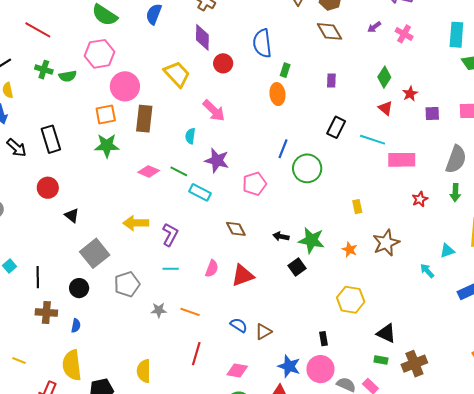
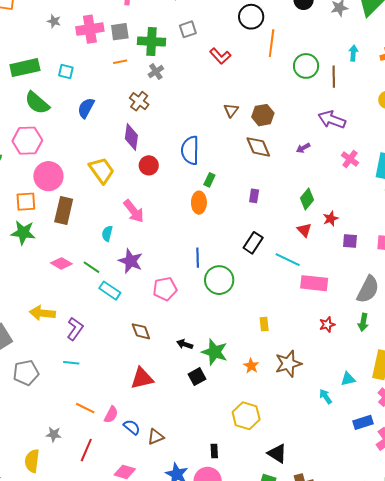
pink cross: (404, 34) -> (350, 159), moved
blue line: (283, 149) -> (198, 258), turned -30
pink semicircle: (212, 269) -> (111, 415), moved
gray star: (159, 310) -> (54, 434), moved

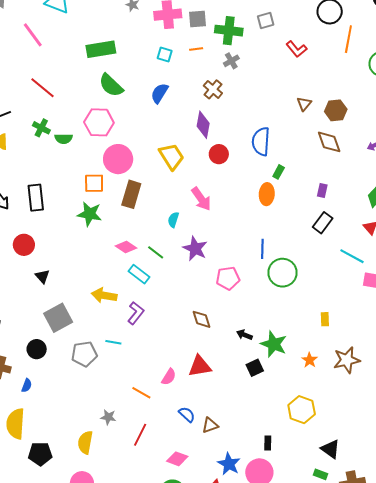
cyan square: (66, 72) -> (165, 54), moved
black rectangle: (253, 243) -> (323, 223), moved
cyan rectangle: (110, 291) -> (139, 274), moved
cyan line: (71, 363) -> (113, 342), moved
pink semicircle: (111, 415) -> (169, 377), moved

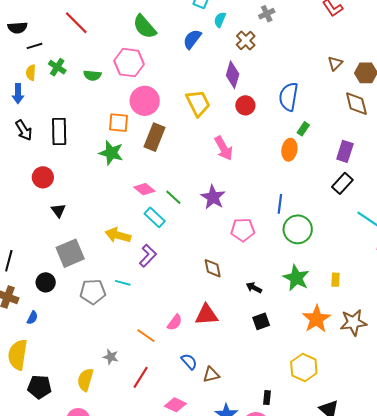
green cross: (41, 128) -> (57, 67), moved
purple rectangle: (322, 191) -> (345, 151), size x1.5
cyan semicircle: (173, 220) -> (220, 20), moved
green star: (274, 344) -> (296, 278), moved
orange star: (310, 360) -> (316, 319), size x1.8

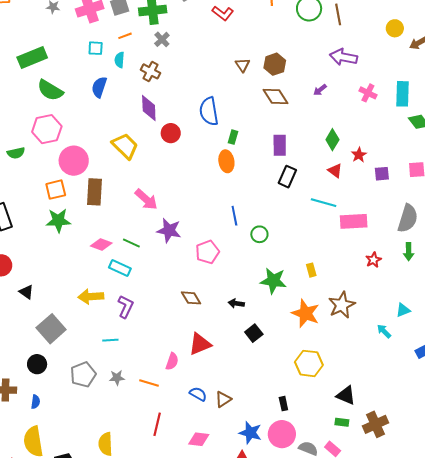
pink arrow: (224, 148) -> (146, 199), moved
green circle: (298, 229) -> (259, 234), size x0.6
gray pentagon: (93, 292) -> (83, 375), moved
gray star: (111, 357) -> (117, 378), moved

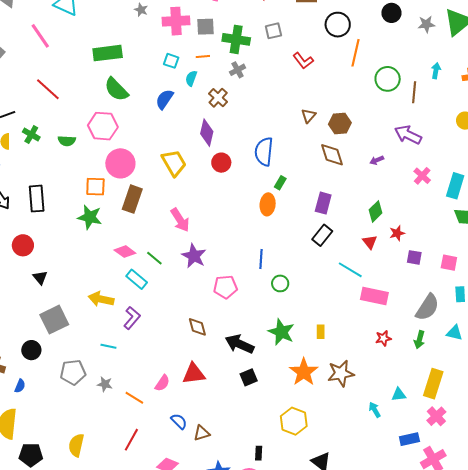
black arrow: (236, 303) -> (240, 344), size x1.8

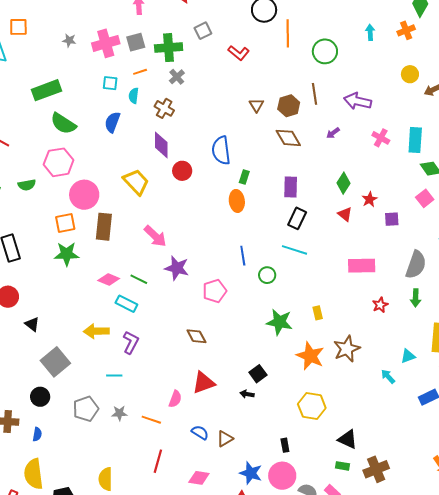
brown line: (414, 92) -> (315, 94), moved
pink square: (449, 263) -> (425, 198), moved, turned -36
cyan line: (350, 270) -> (295, 250), moved
black arrow: (240, 344) -> (247, 394), moved, size x0.5

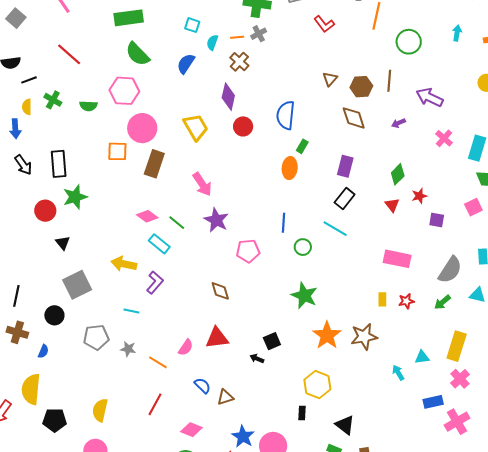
orange line: (140, 72) -> (237, 37), moved
green star: (67, 254) -> (75, 197), moved, turned -30
green arrow: (416, 298) -> (442, 302), turned 36
yellow rectangle: (318, 313) -> (382, 299), moved
black rectangle: (285, 445) -> (302, 413), moved

